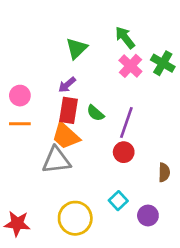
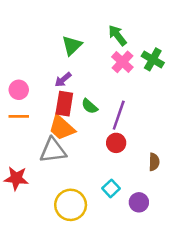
red star: (17, 224) -> (16, 178), moved

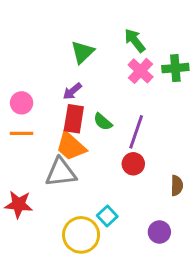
green cross: (153, 59) -> (175, 68), turned -35
cyan square: (111, 188) -> (107, 216), moved

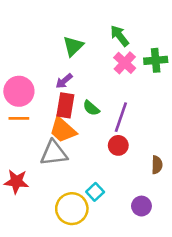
pink circle: (22, 103) -> (19, 91), size x1.5

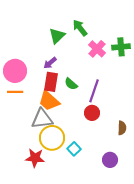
green arrow: (120, 36) -> (80, 28), moved
red star: (16, 182) -> (35, 158), moved
yellow circle: (72, 209) -> (52, 138), moved

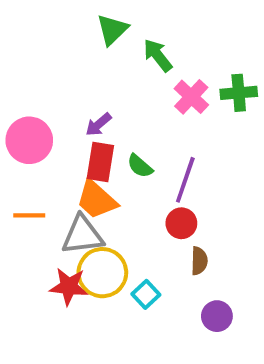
green triangle: (57, 36) -> (112, 30), moved
orange line: (15, 92) -> (29, 215), moved
brown semicircle: (122, 128) -> (199, 261), moved
red star: (35, 158) -> (69, 286), moved

